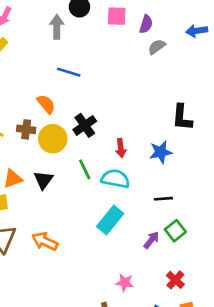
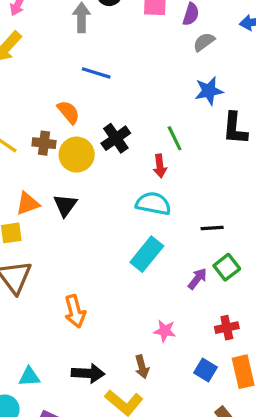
blue star: (161, 152) -> (209, 91), moved
green line: (85, 169) -> (175, 138), moved
orange arrow: (45, 241) -> (75, 311), moved, turned -130
red cross: (175, 280) -> (227, 328), turned 36

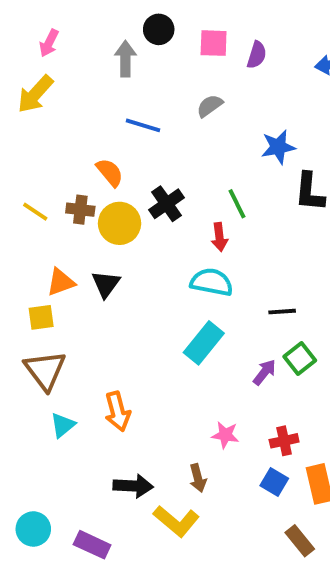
gray semicircle: (204, 42) -> (210, 106), moved
red cross: (227, 328) -> (284, 441), moved
cyan triangle: (29, 377) -> (63, 425), moved, turned -35

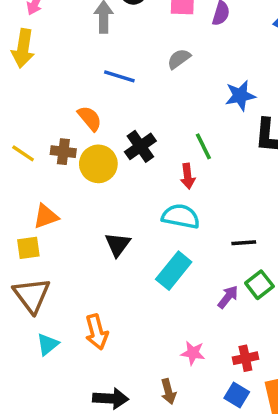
yellow arrow: (35, 94) -> (23, 48), turned -33
black triangle: (106, 284) -> (118, 244), moved

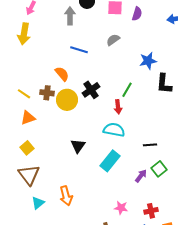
green line: (203, 146) -> (127, 90), turned 56
orange triangle: (46, 216) -> (28, 118), moved
yellow square: (28, 248) -> (27, 148), turned -32

